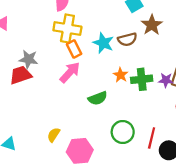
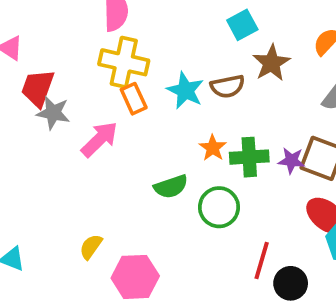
pink arrow: (70, 72) -> (100, 139), moved
red trapezoid: (21, 75) -> (38, 88), moved, turned -55
green circle: (123, 132) -> (219, 207), moved

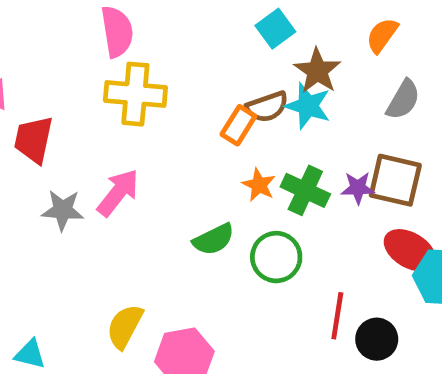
cyan star: (185, 91) -> (308, 106), moved
orange rectangle: (134, 99) -> (238, 125), moved, turned 64
gray star: (53, 113) -> (63, 210), moved
green cross: (249, 157) -> (305, 190), turned 36
yellow semicircle: (91, 247) -> (125, 326), size x1.4

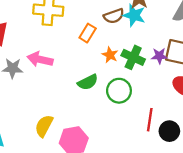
orange rectangle: (238, 125) -> (88, 33), moved
pink arrow: (118, 193) -> (40, 59), turned -115

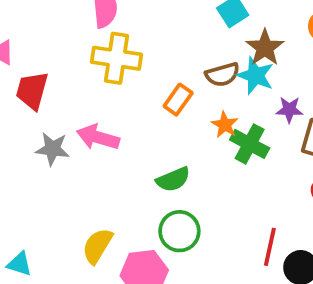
orange star: (110, 55) -> (225, 125), moved
purple star: (159, 56) -> (289, 110), moved
green circle: (119, 91) -> (179, 231), moved

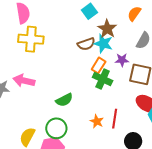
orange rectangle: (178, 100) -> (99, 65), moved
orange star: (225, 125) -> (97, 121), moved
green circle: (179, 231) -> (56, 128), moved
red line: (270, 247) -> (115, 119), moved

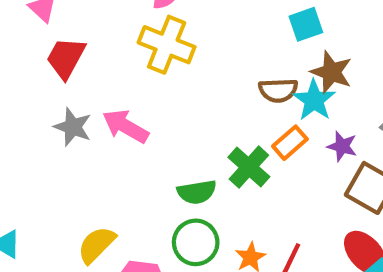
brown star: (107, 29) -> (331, 72), turned -30
green cross: (103, 79) -> (249, 167), moved
green circle: (56, 128) -> (196, 242), moved

